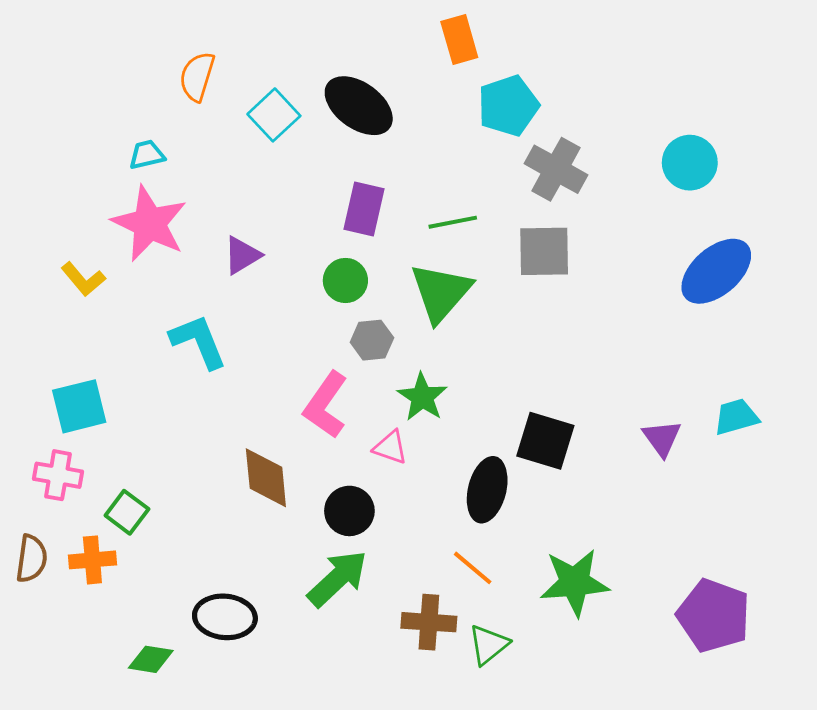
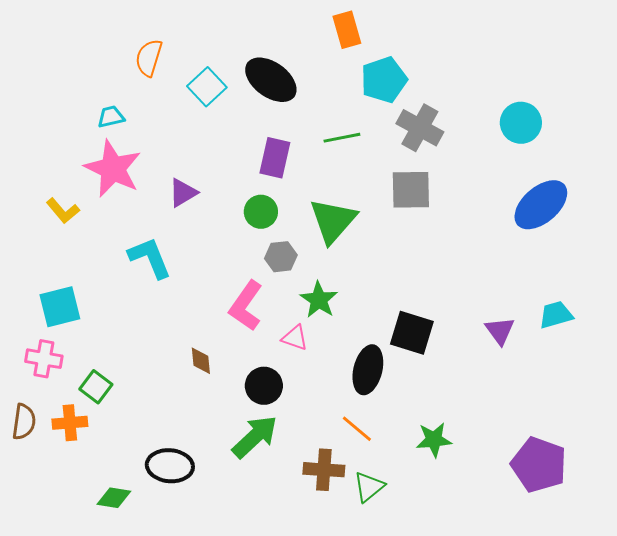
green line: (453, 222) -> (342, 138), moved
brown diamond: (266, 478) -> (201, 361), size x0.6
green star: (575, 582) -> (434, 440), size x0.7

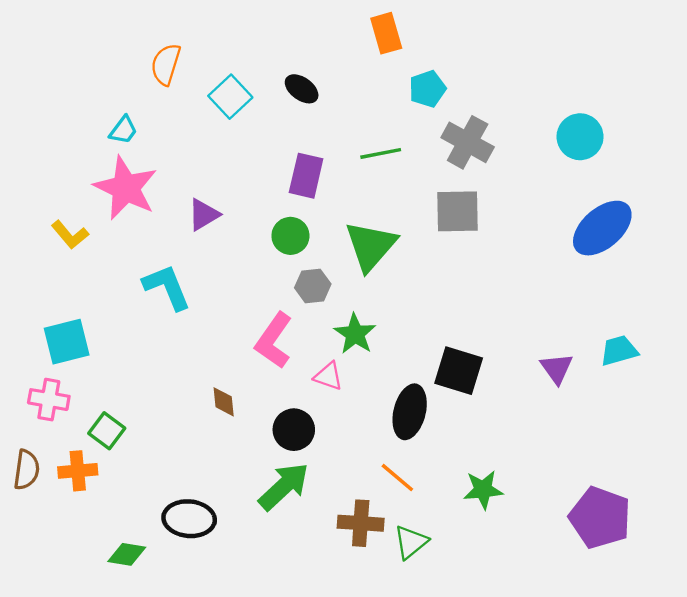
black ellipse: (271, 80) -> (302, 89), size x0.6
cyan pentagon: (384, 80) -> (427, 89), size x0.7
cyan trapezoid: (111, 117) -> (123, 130), turned 140

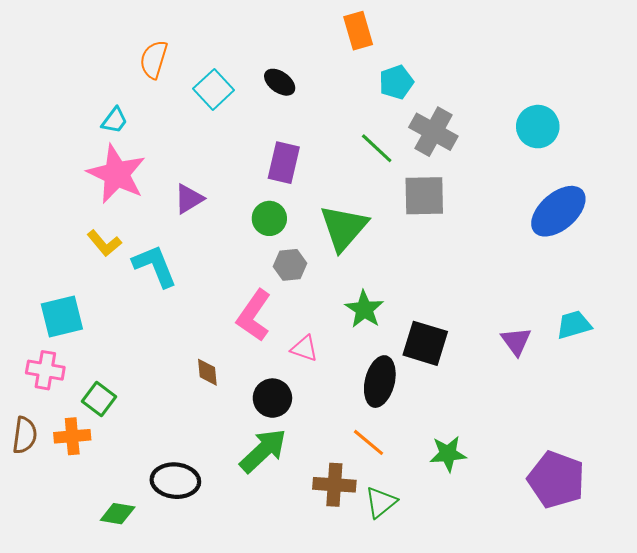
green line: (381, 153) -> (377, 148), moved, turned 54
yellow L-shape: (70, 235) -> (104, 243), moved
green star: (355, 334) -> (364, 309), moved

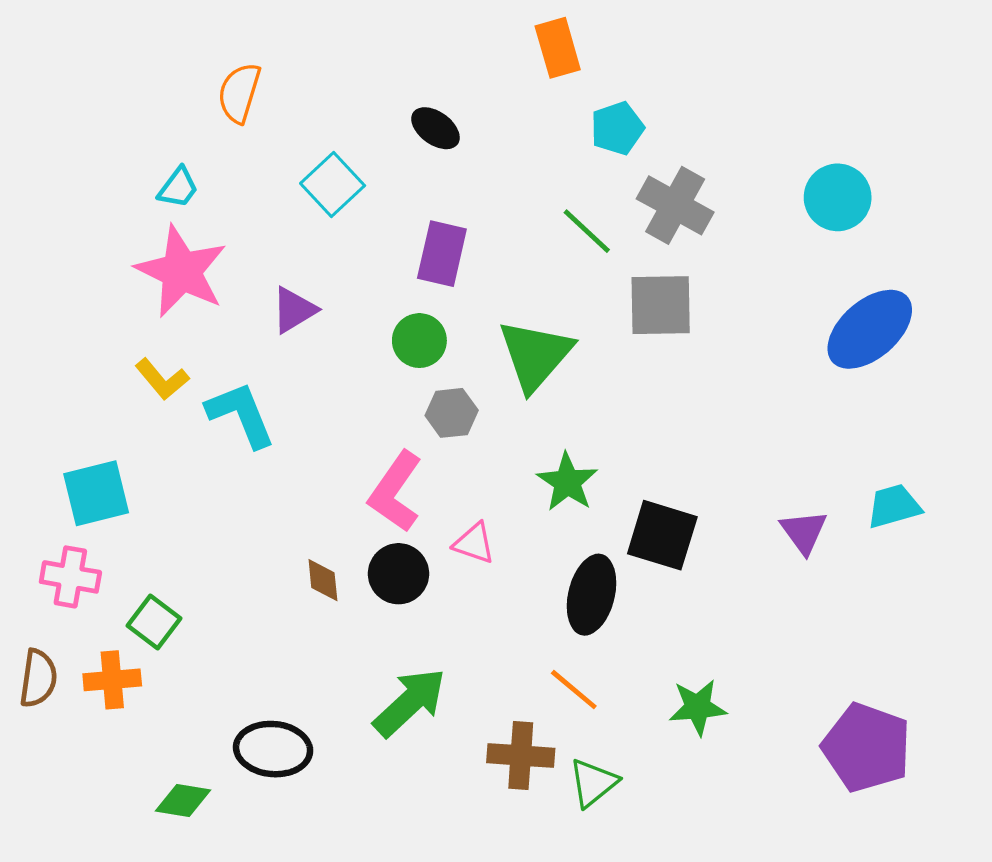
cyan square: (214, 89) -> (333, 184), moved
black circle: (272, 398) -> (398, 574), moved

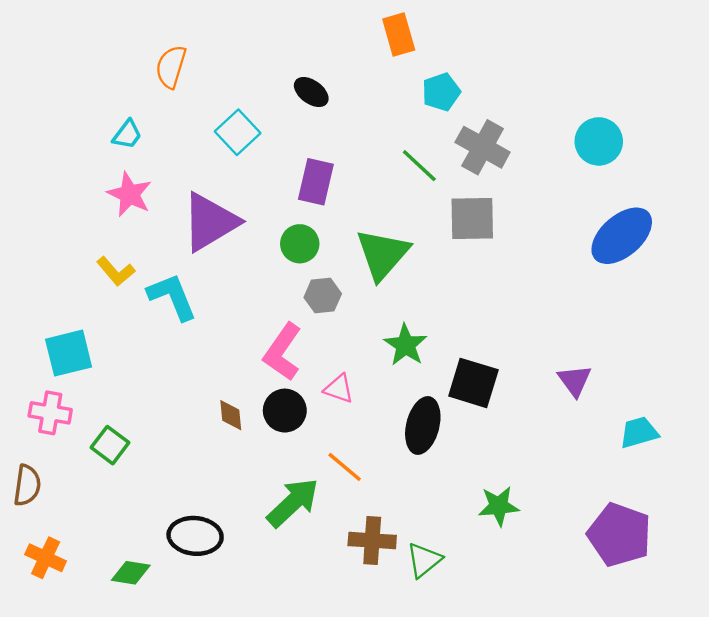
pink star: (181, 271) -> (130, 194), size x0.7
purple triangle: (294, 310) -> (210, 222), size x1.8
cyan trapezoid: (894, 506) -> (639, 432), moved
orange cross: (112, 680) -> (46, 558), moved, turned 30
orange line: (574, 690) -> (345, 467), moved

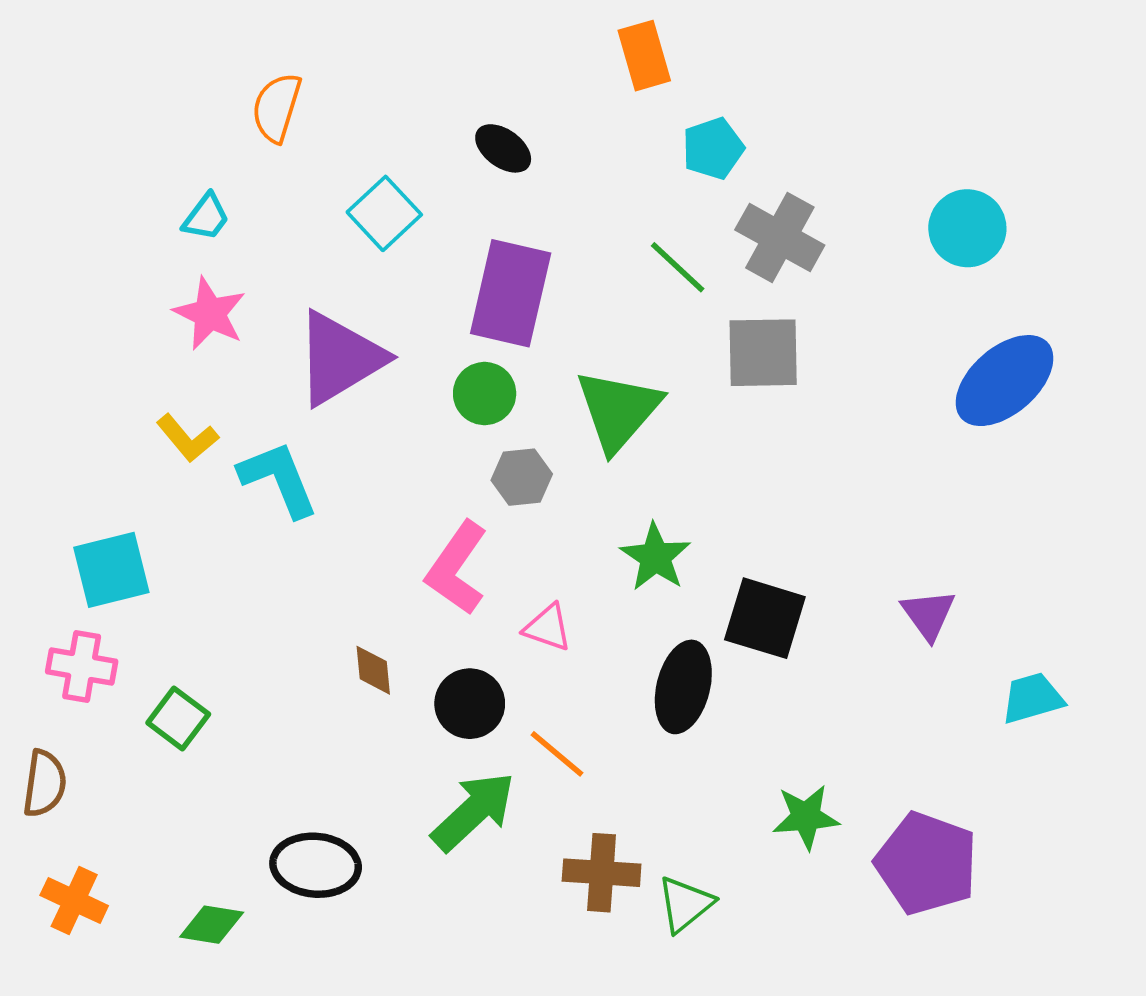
purple rectangle: (316, 182) -> (511, 293), size x1.4
black circle: (285, 411) -> (470, 704), moved
purple pentagon: (619, 535) -> (927, 863), moved

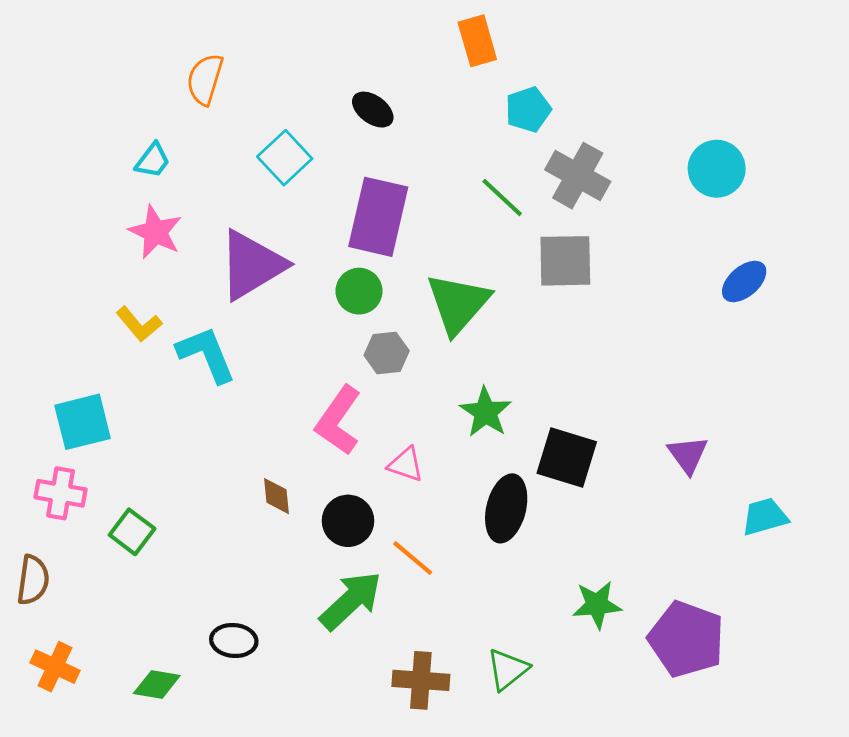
blue ellipse: (1005, 381) -> (744, 281), size x0.6
black ellipse: (316, 865) -> (234, 640), size x0.7
brown cross: (602, 873) -> (421, 680), moved

